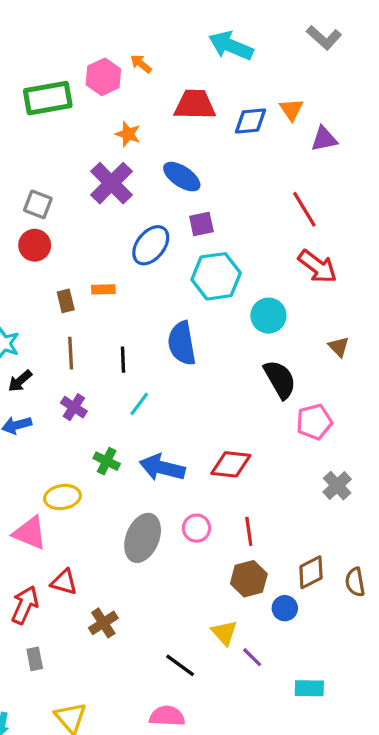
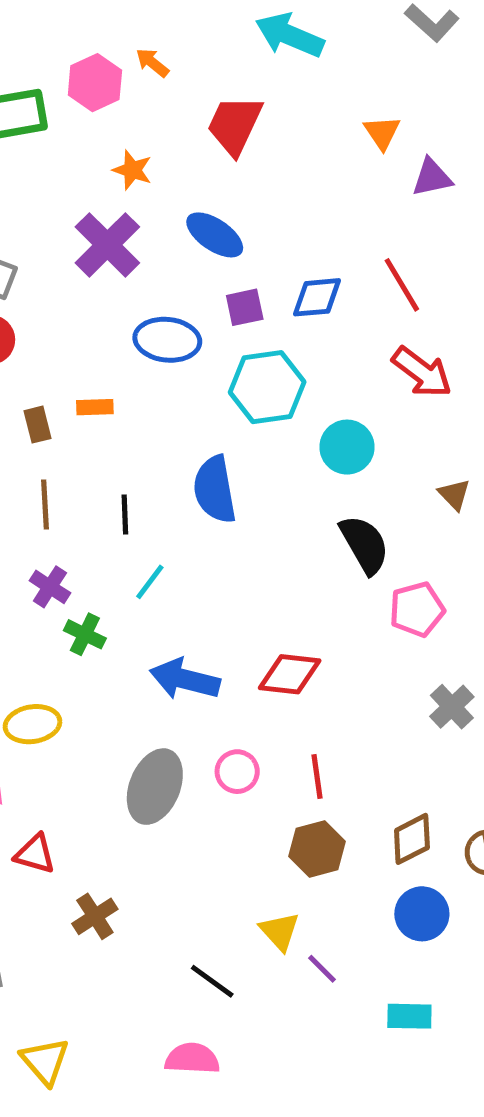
red trapezoid: (195, 105) -> (235, 125), turned -66
blue diamond: (250, 121) -> (317, 297), moved
blue ellipse: (151, 245) -> (167, 340), turned 57
green cross: (107, 461) -> (85, 634), moved
blue circle: (285, 608) -> (422, 914), moved, size x1.4

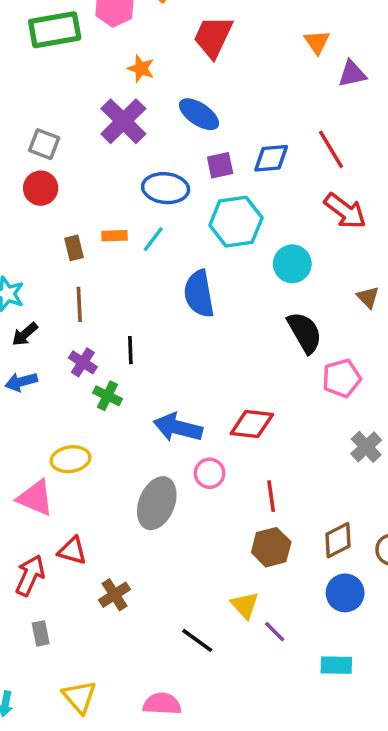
black line: (125, 514) -> (130, 350), moved
cyan line: (150, 582) -> (153, 239), moved
pink circle: (237, 772) -> (210, 473), moved
pink semicircle: (192, 1059) -> (162, 704), moved

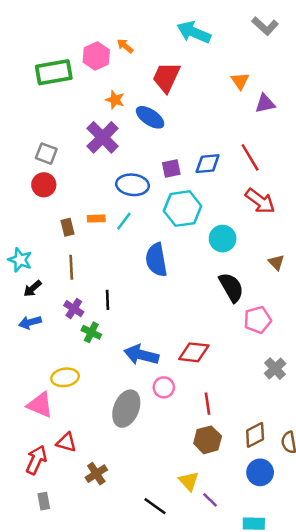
blue ellipse: (199, 114) -> (150, 117), moved

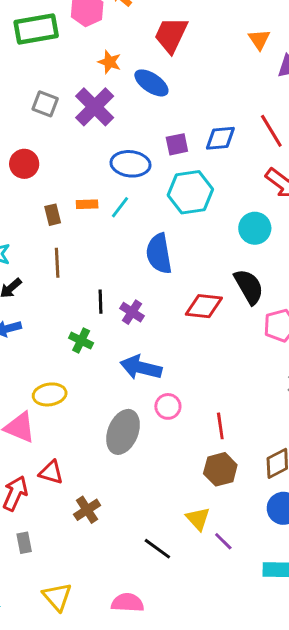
gray square: (46, 154) -> (45, 104), moved
cyan circle: (223, 239) -> (255, 228), moved
purple cross: (74, 309) -> (132, 312), moved
red diamond: (194, 352) -> (204, 306), moved

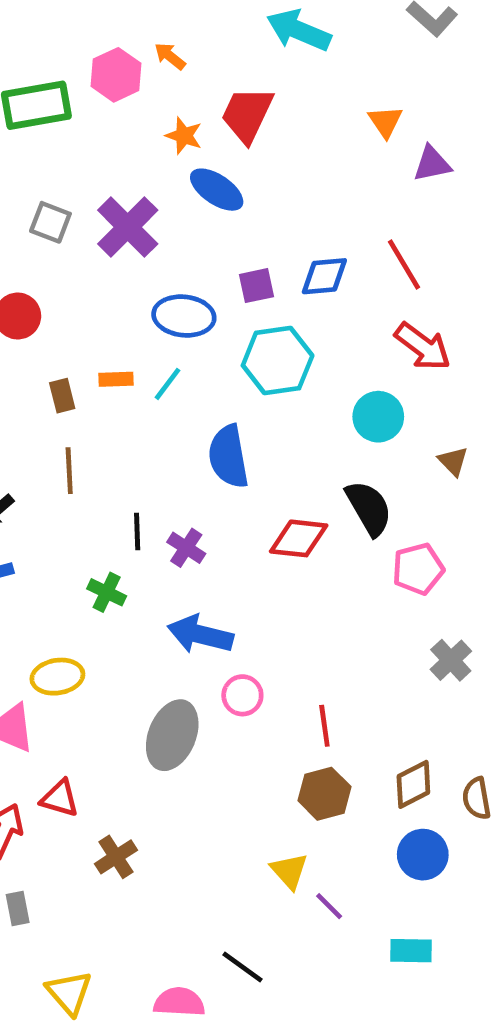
orange star: (110, 62) -> (184, 136), moved
black line: (157, 549) -> (242, 967), moved

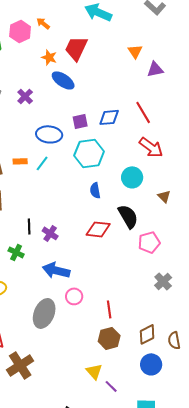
purple cross: (128, 227) -> (25, 96), size x0.6
blue semicircle: (228, 456) -> (95, 190), moved, size x0.6
brown cross: (116, 857) -> (20, 365), size x1.5

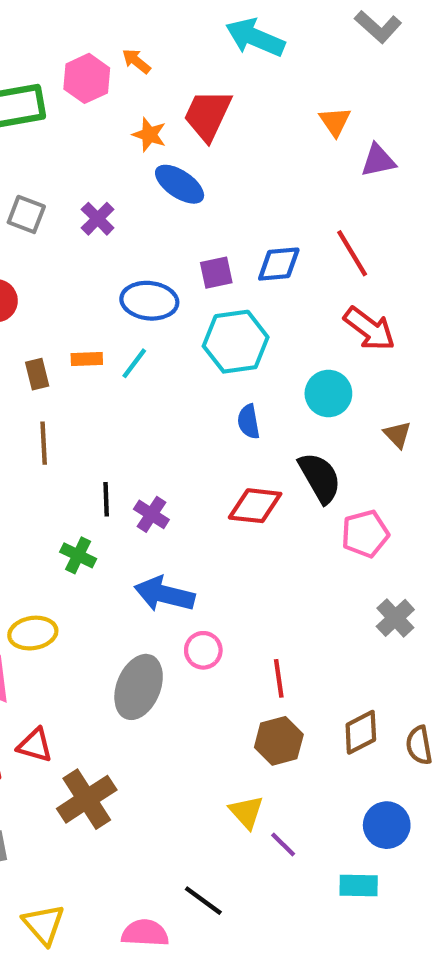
blue circle: (151, 364) -> (387, 825), moved

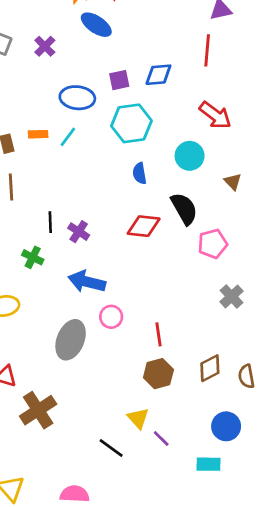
red line: (352, 253) -> (207, 50), moved, turned 36
black line: (203, 901) -> (111, 448), moved

